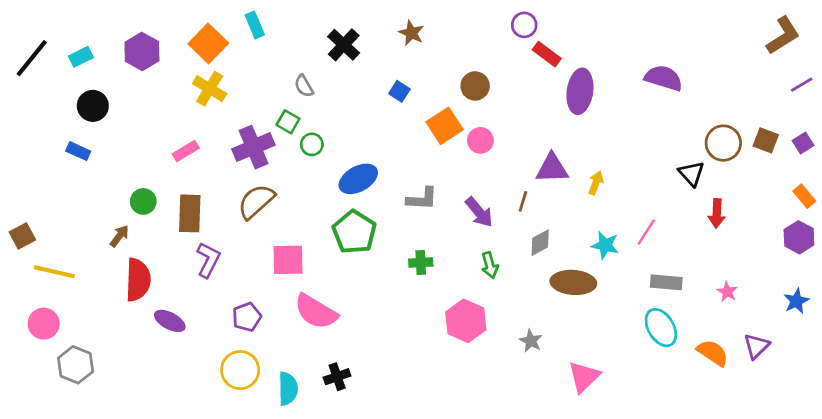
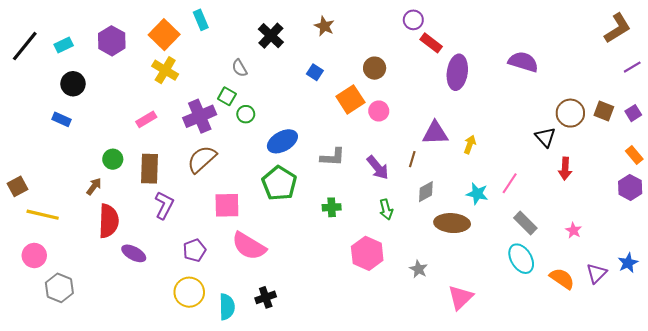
gray rectangle: (666, 282) -> (525, 223), turned 40
blue star: (796, 301) -> (628, 263), moved

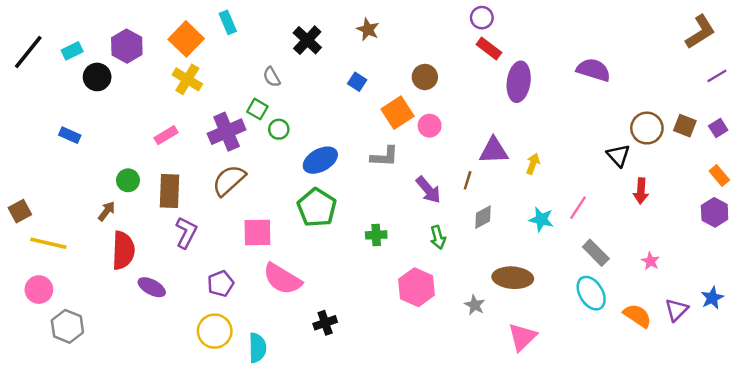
purple circle: (413, 20) -> (482, 18), moved
black circle: (73, 84) -> (97, 77), moved
gray L-shape: (333, 157) -> (384, 157), moved
brown ellipse: (452, 223) -> (513, 278), moved
black cross: (266, 297) -> (325, 323), moved

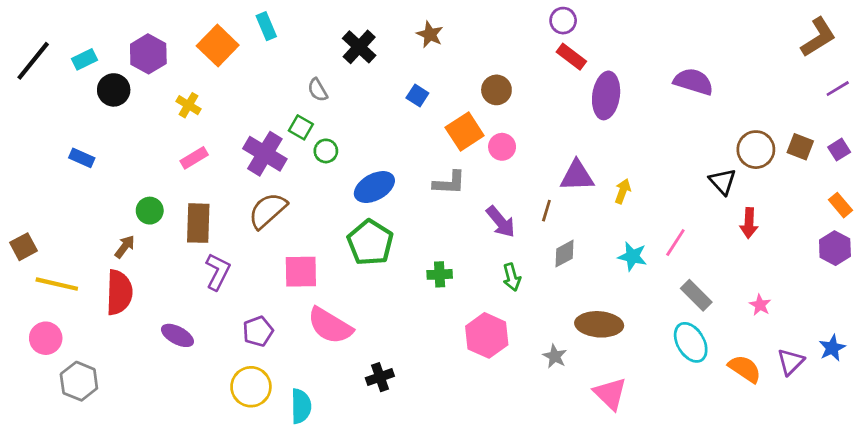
yellow cross: (187, 79) -> (189, 105), moved, size x0.7
purple cross: (227, 132) -> (265, 154), turned -36
red semicircle: (123, 250) -> (119, 292), moved
pink triangle: (522, 337) -> (610, 394), turned -32

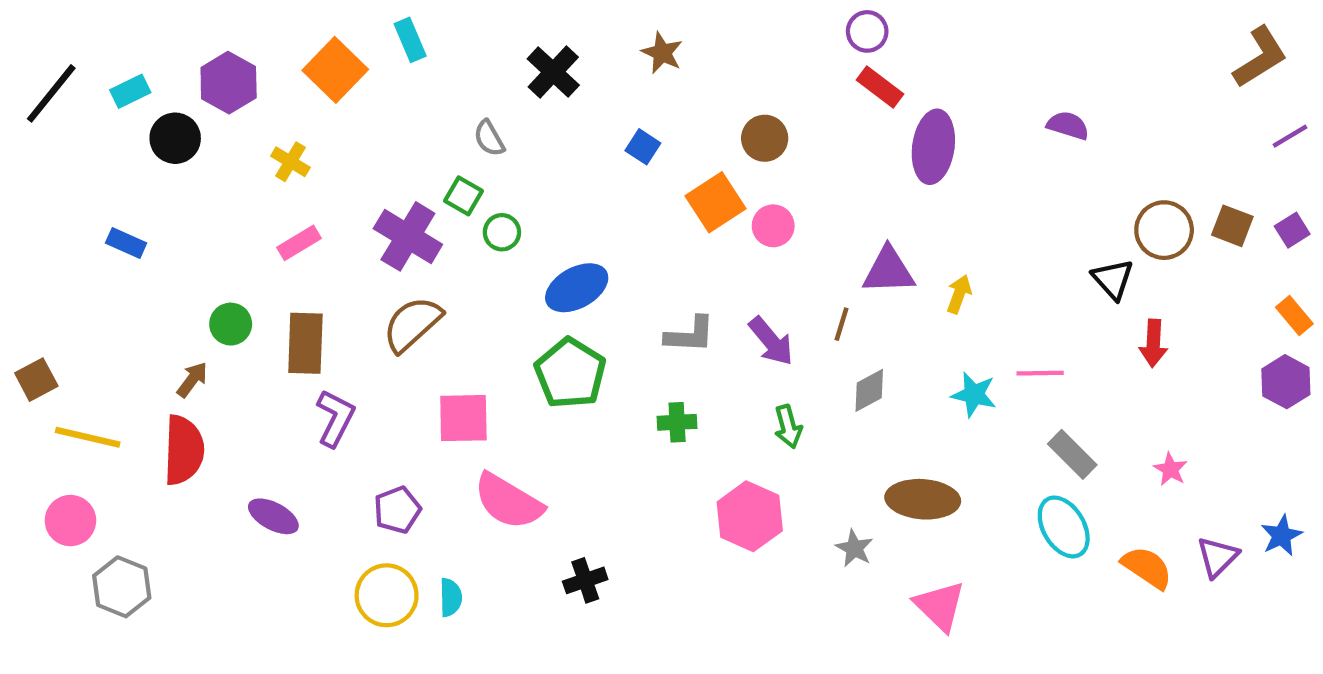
purple semicircle: (693, 82) -> (1068, 125), size x0.7
gray L-shape: (449, 183) -> (690, 335), moved
pink line: (675, 242) -> (1040, 373), turned 56
cyan semicircle: (301, 406) -> (451, 597), moved, size x0.7

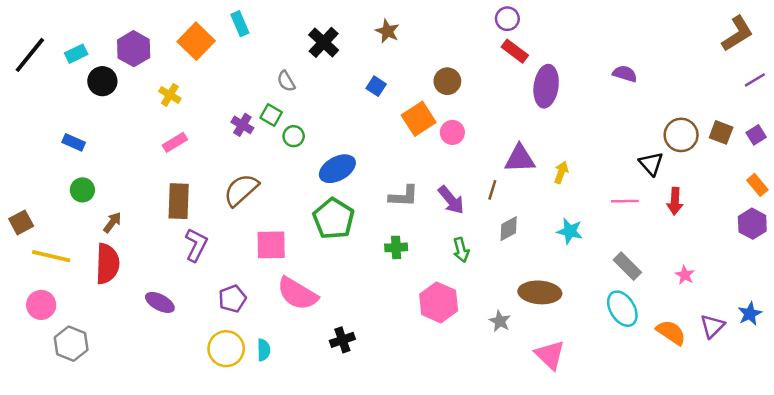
purple cross: (408, 236) -> (242, 125), moved, size x0.6
green circle: (231, 324) -> (82, 190), moved
pink line: (1040, 373) -> (625, 201), moved

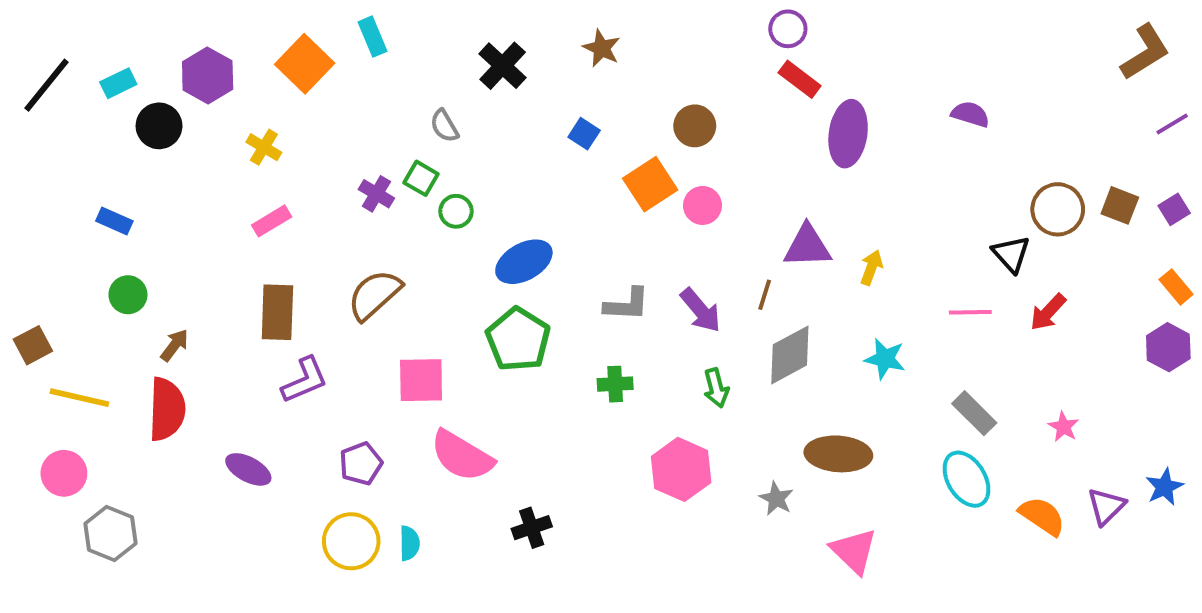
red arrow: (675, 201) -> (1048, 312), turned 40
gray diamond: (509, 229) -> (790, 355), size x1.5
purple L-shape: (196, 245) -> (305, 380), turned 40

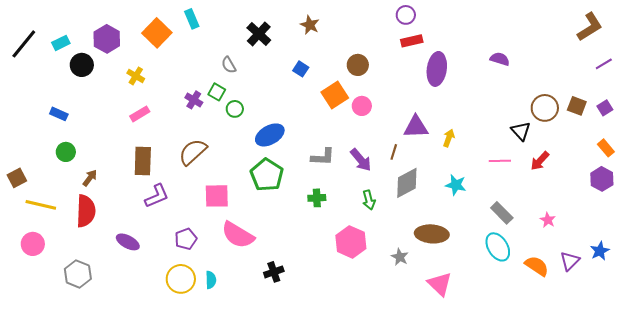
red rectangle: (800, 79) -> (412, 41), turned -50
gray hexagon: (110, 533) -> (78, 274), moved

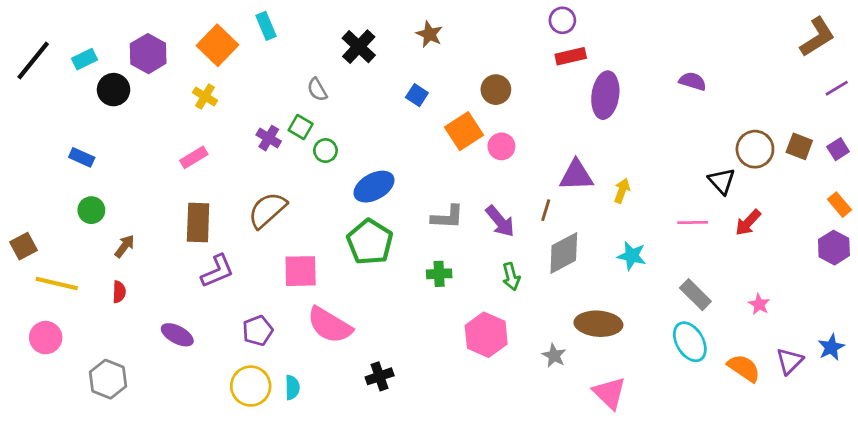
yellow cross: (136, 76) -> (205, 97), moved
red semicircle: (86, 211) -> (119, 292), size x0.5

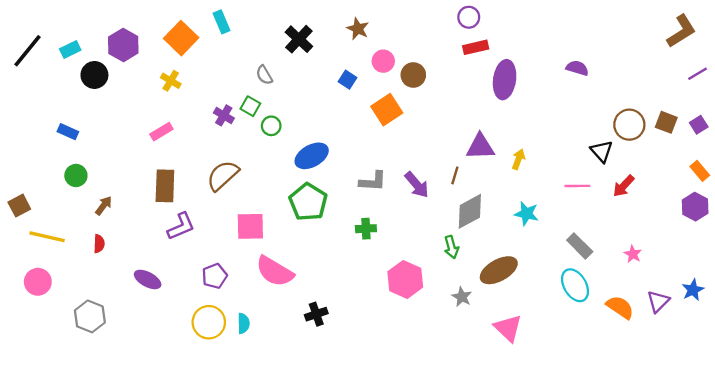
pink circle: (501, 146) -> (383, 61), moved
green arrow: (511, 277) -> (451, 247), moved
brown ellipse: (598, 324) -> (499, 270), turned -33

